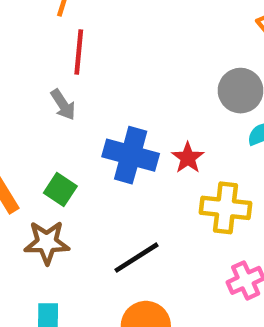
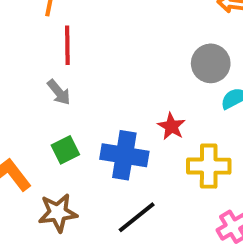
blue cross: (131, 155) -> (124, 155), moved
green square: (60, 189) -> (65, 150), moved, turned 36

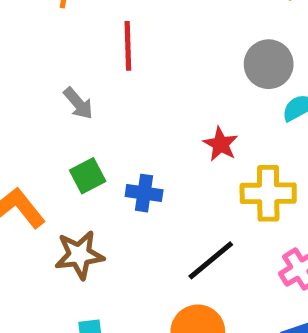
red line: (67, 45) -> (128, 46), moved
blue cross: (124, 155) -> (144, 193), moved, size x0.6
black line: (137, 217) -> (211, 260), moved

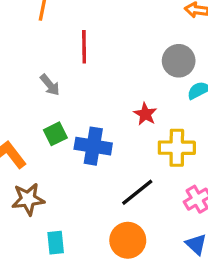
blue cross: (144, 193) -> (93, 146), size x1.5
brown star: (79, 255) -> (28, 199), moved

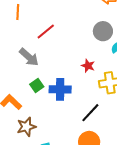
red line: (84, 47) -> (46, 31), turned 60
gray arrow: (50, 85) -> (29, 57), size x1.5

